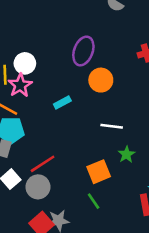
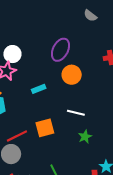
orange square: (99, 172) -> (45, 128), moved

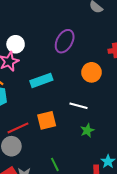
orange circle: (72, 75) -> (91, 72), moved
cyan rectangle: (39, 89) -> (41, 80), size x1.5

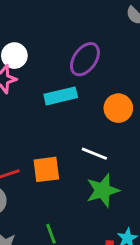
cyan rectangle: (41, 80) -> (61, 96), moved
green star: (87, 130) -> (103, 190), size x1.6

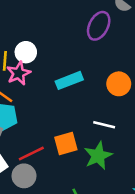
purple ellipse: (85, 59) -> (99, 26), moved
green star: (103, 190) -> (98, 156), moved

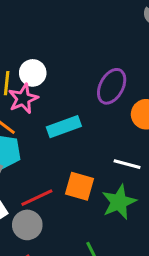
purple ellipse: (99, 26) -> (112, 86), moved
cyan rectangle: (69, 80) -> (64, 127), moved
orange square: (66, 143) -> (80, 186), turned 30

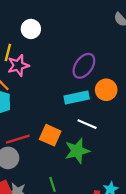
white circle: (33, 73) -> (31, 29), moved
cyan rectangle: (64, 127) -> (77, 98), moved

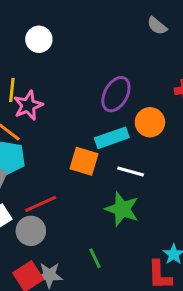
white circle: (31, 29) -> (39, 39), moved
orange square: (50, 135) -> (84, 161), moved
green star: (77, 151) -> (122, 209), turned -30

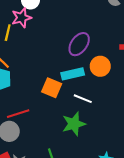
pink star: (28, 105) -> (22, 18), moved
green star: (122, 209) -> (74, 124), turned 30

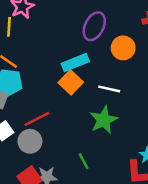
cyan rectangle: (73, 74) -> (75, 62), moved
orange square: (52, 88) -> (71, 82), turned 30

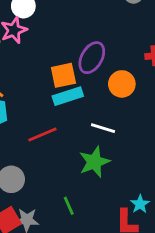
orange square: (71, 82) -> (63, 75), moved, turned 30
red line: (37, 119) -> (42, 134), moved

